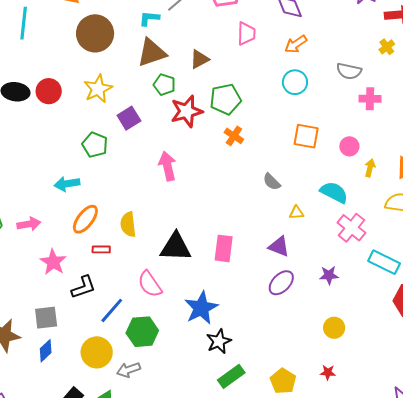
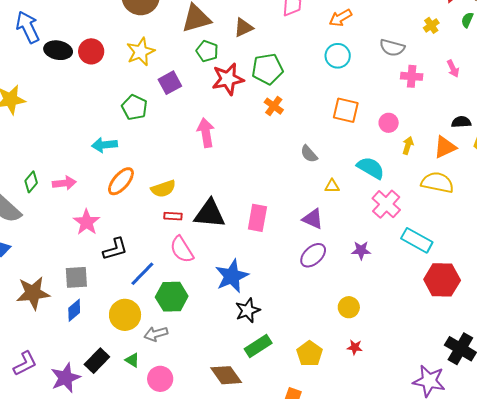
yellow semicircle: (128, 224) -> (163, 189), turned -105
red rectangle: (101, 249) -> (173, 216), moved
yellow circle: (334, 328) -> (349, 307), moved

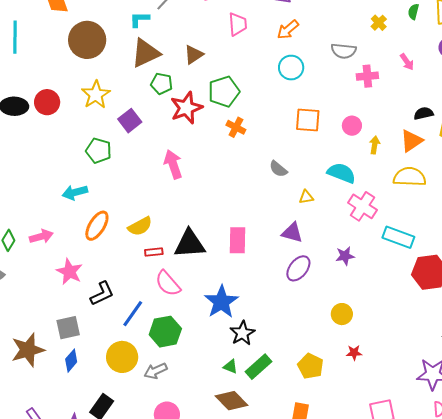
green triangle: (132, 360) -> (230, 367), moved

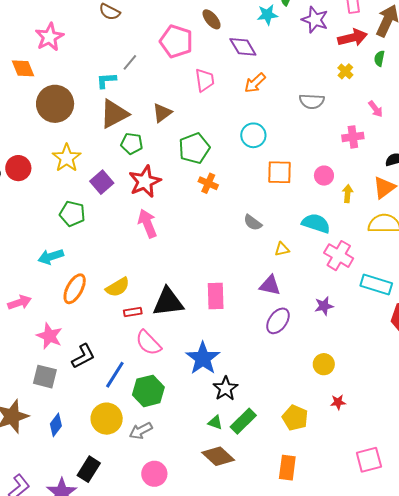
cyan circle: (291, 68) -> (253, 135), moved
pink cross: (367, 76) -> (353, 137), moved
red star: (186, 108) -> (145, 182), moved
gray square: (68, 328) -> (45, 377), moved, turned 30

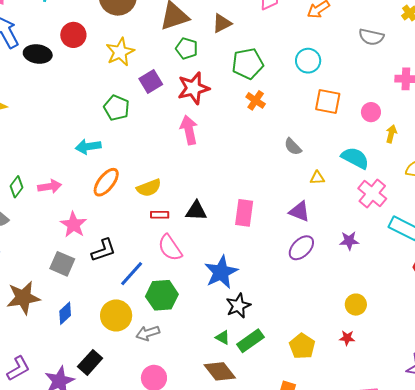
red circle: (18, 168) -> (73, 35), moved
black triangle: (168, 302) -> (196, 211), size x0.7
yellow circle: (324, 364) -> (356, 305), moved

